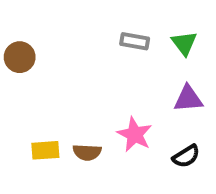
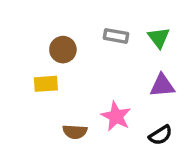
brown circle: (20, 57) -> (63, 50), moved
yellow rectangle: (45, 150) -> (46, 84), moved

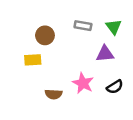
purple triangle: (162, 86) -> (105, 54), moved
black semicircle: (160, 135) -> (115, 87), moved

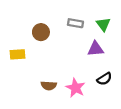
yellow rectangle: (33, 60) -> (18, 54), moved
pink star: (83, 83) -> (75, 88), moved

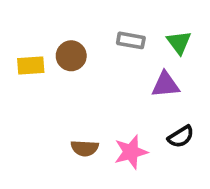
yellow rectangle: (18, 54) -> (31, 65), moved
pink star: (75, 88) -> (131, 152), turned 30

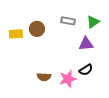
green triangle: (179, 42) -> (93, 22), turned 32
black semicircle: (181, 137) -> (86, 70), moved

